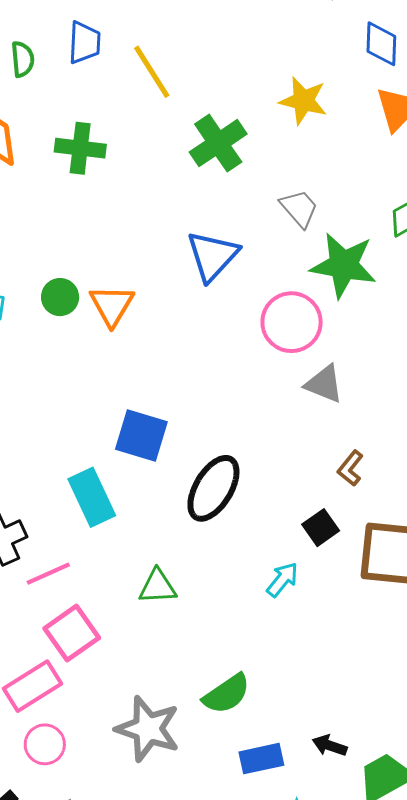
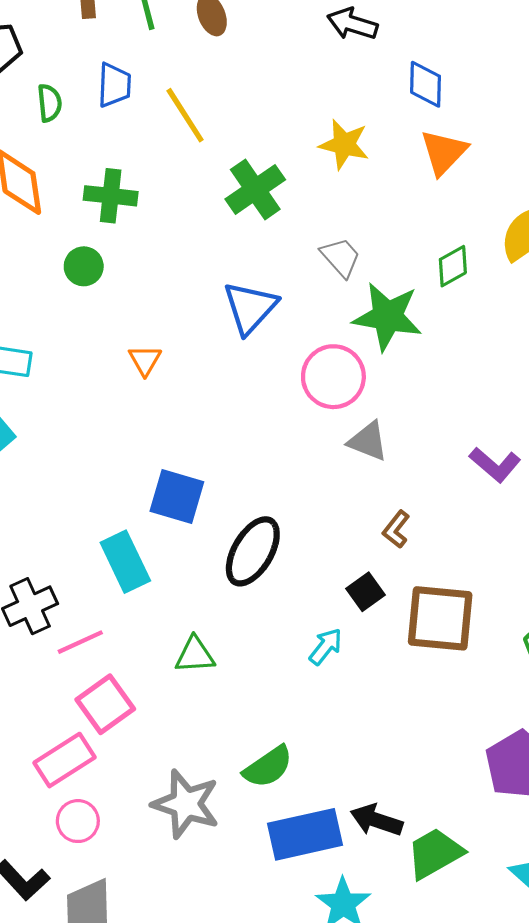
green circle: (60, 297) -> (84, 266), moved
orange triangle: (112, 305) -> (145, 360), size x0.7
black arrow: (330, 745) -> (376, 820), size x1.4
blue rectangle: (261, 759) -> (305, 834), size x1.6

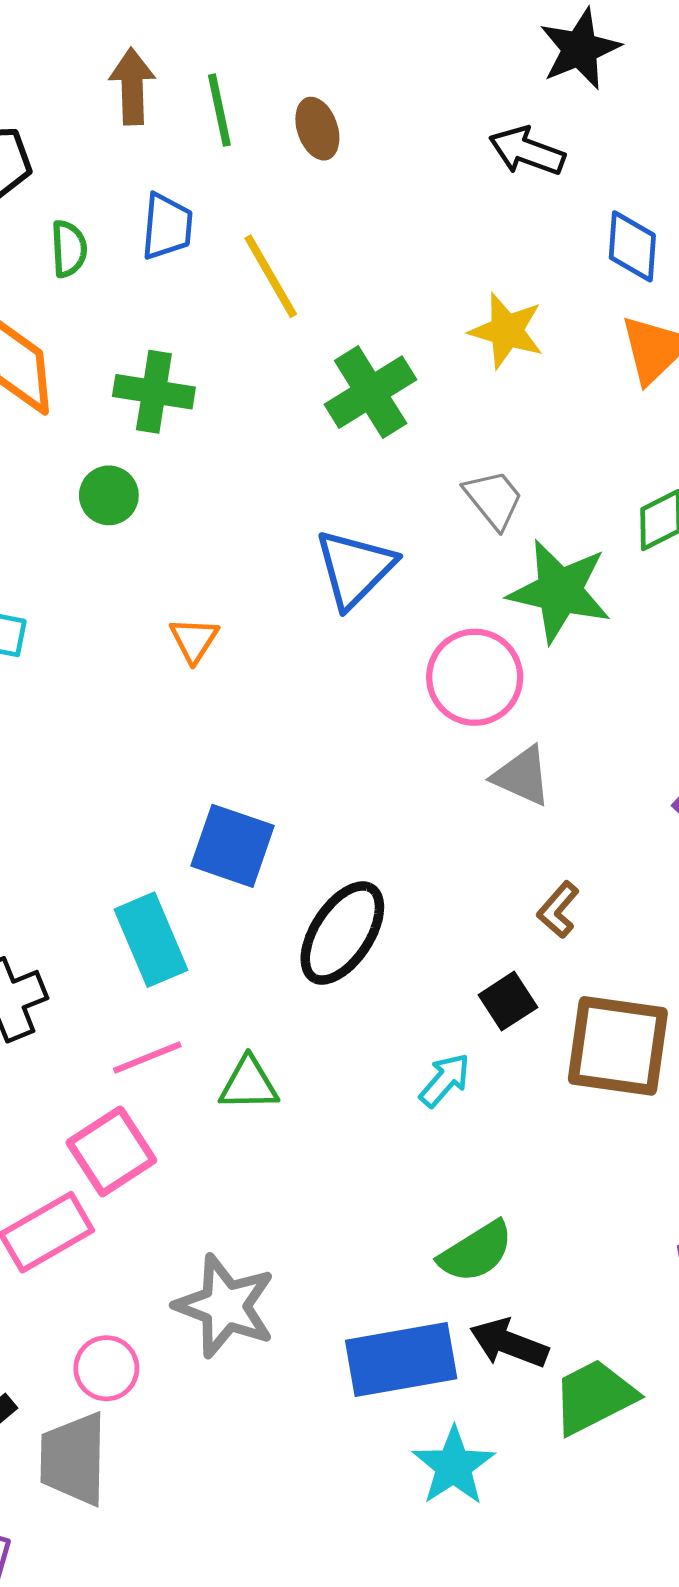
pink line: (80, 642) -> (147, 1058), moved
green semicircle: (268, 767) -> (476, 1252), moved
pink circle: (78, 821) -> (106, 1368), moved

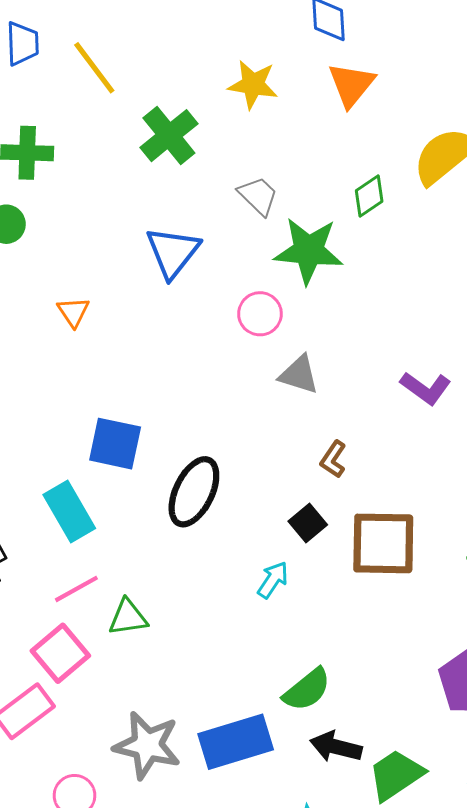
pink circle: (475, 677) -> (260, 314), size x0.7
green triangle: (249, 1084) -> (128, 617), moved
blue rectangle: (401, 1360) -> (236, 742), moved

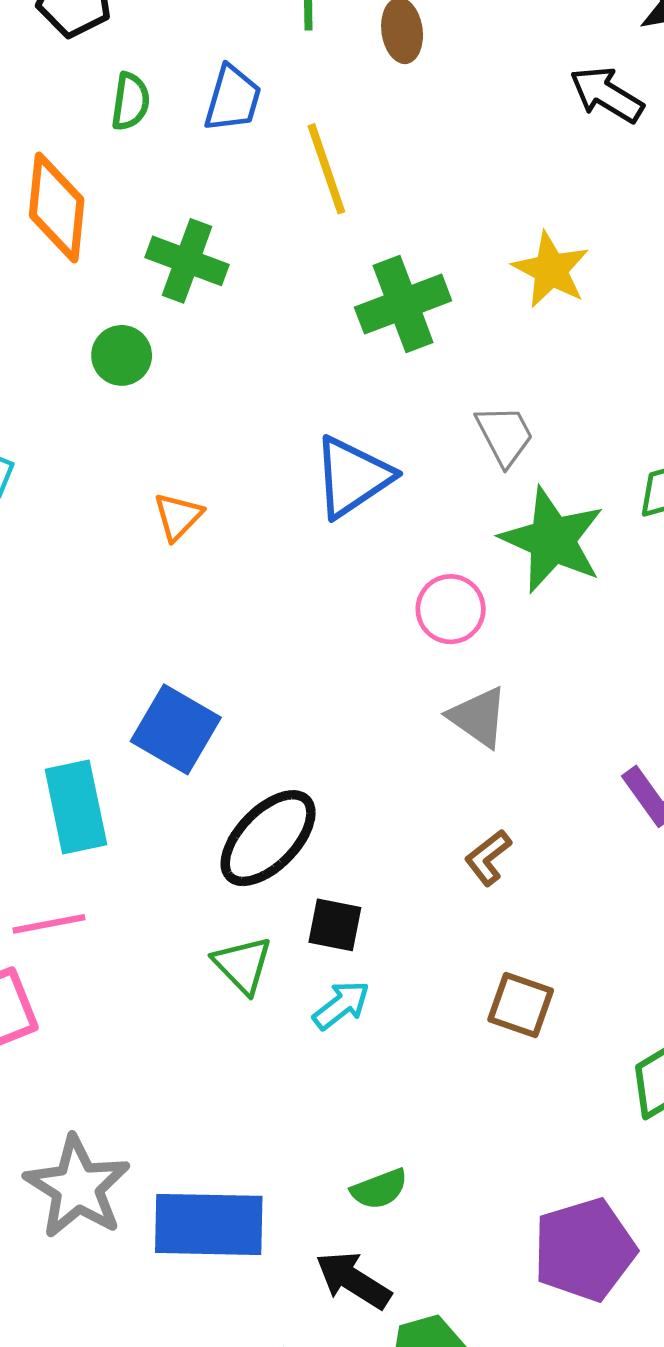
black square: (308, 523) -> (335, 925), moved, turned 33
brown square: (383, 543) -> (521, 1005), size x0.6
green triangle: (128, 617) -> (243, 965), moved, turned 36
green semicircle: (307, 690) -> (379, 1189), moved, size x0.7

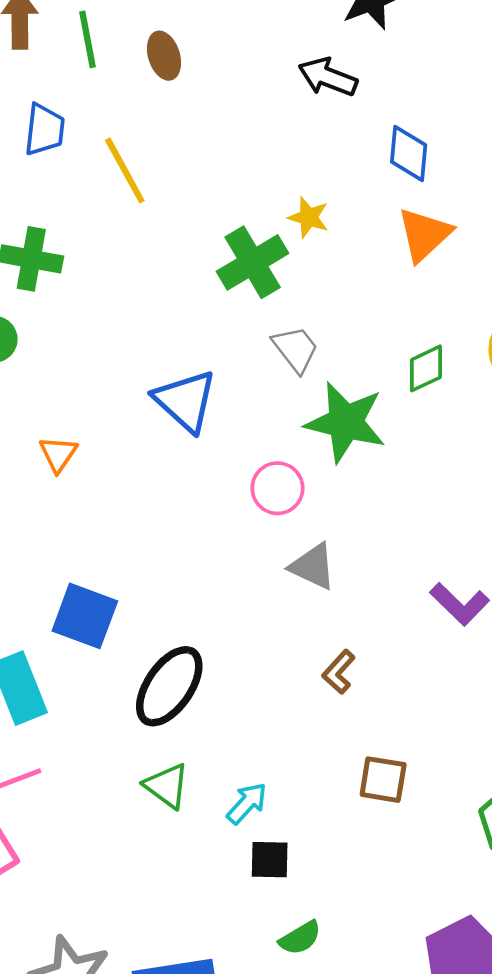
yellow star: (551, 270) -> (309, 217), size x0.7
green cross: (403, 304) -> (253, 262), moved
blue triangle: (352, 477) -> (185, 401), turned -34
black square: (335, 925) -> (270, 860), moved

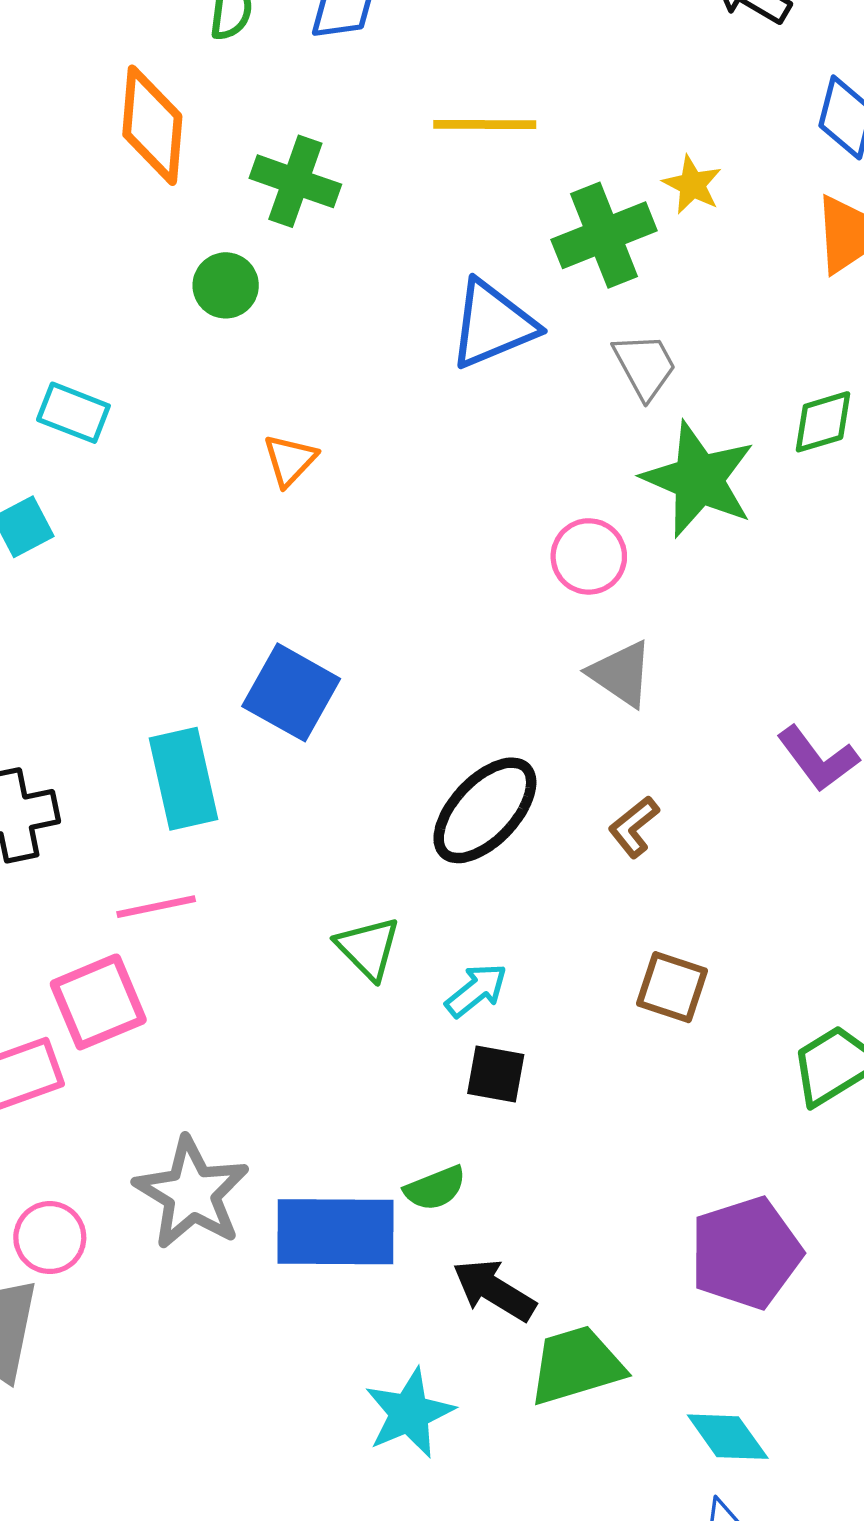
yellow line: (125, 170) -> (485, 125), moved, turned -70
blue triangle: (185, 401) -> (493, 324), moved, turned 46
black ellipse: (169, 686) -> (485, 810), moved
green semicircle: (300, 938) -> (435, 1188), moved

